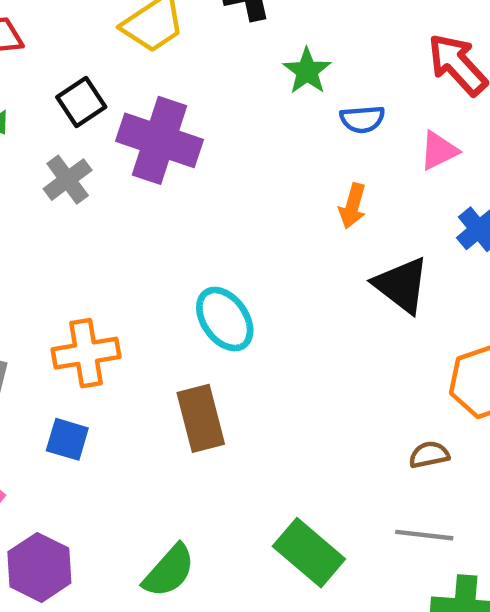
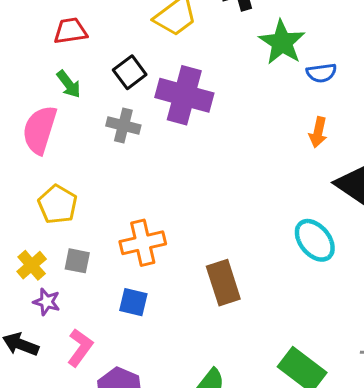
green star: (307, 71) -> (282, 42), size x1.4
gray cross: (68, 180) -> (123, 125), turned -36
cyan ellipse: (225, 319) -> (315, 240), moved

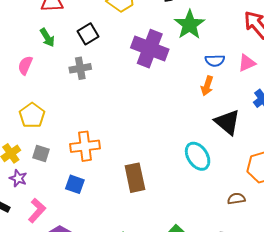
blue semicircle: (321, 73) -> (215, 61), moved
purple cross: (184, 95) -> (150, 49), moved
gray cross: (123, 125) -> (80, 68), turned -30
pink semicircle: (40, 130) -> (25, 65), size x0.6

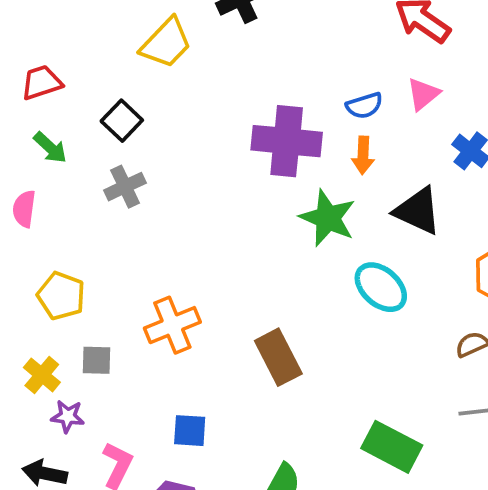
green star: (190, 25) -> (328, 218), moved
purple cross: (150, 49) -> (287, 141), moved
blue square: (75, 184) -> (190, 431), moved

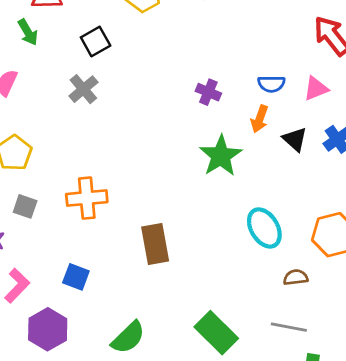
purple cross: (287, 141) -> (208, 92), size x0.5
green arrow: (50, 148) -> (28, 32), moved
gray cross: (125, 187) -> (83, 89), turned -32
black triangle: (418, 211) -> (295, 139), moved, size x0.7
cyan ellipse: (381, 287) -> (264, 228), moved

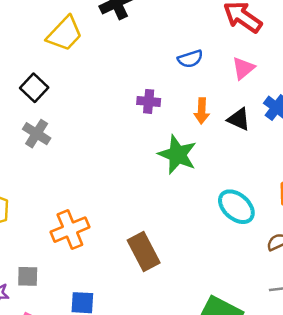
blue semicircle: (271, 84) -> (190, 59), moved
gray square: (25, 206) -> (28, 276), moved

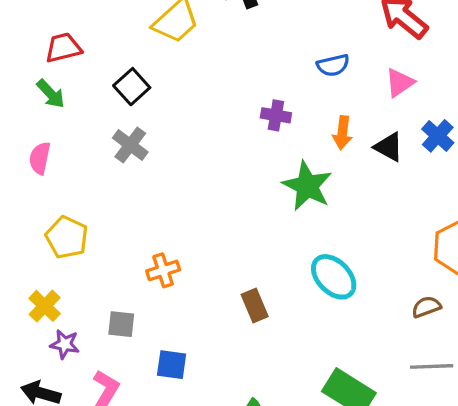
cyan ellipse: (236, 207) -> (334, 277), moved
orange cross: (70, 230) -> (163, 270), size x0.7
brown rectangle: (144, 251) -> (255, 306), size x0.7
gray square: (28, 276) -> (121, 324), moved

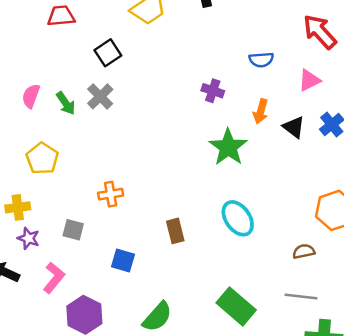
green arrow: (51, 94) -> (66, 103), moved
yellow cross: (45, 306) -> (18, 207), turned 30
blue square: (172, 365) -> (123, 260), moved

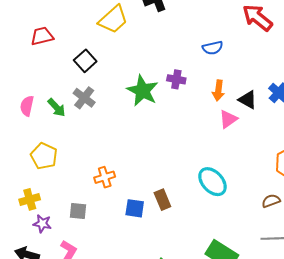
pink triangle: (309, 80) -> (228, 119), moved
green star: (228, 147) -> (143, 91), moved
blue square: (123, 260) -> (135, 208), moved

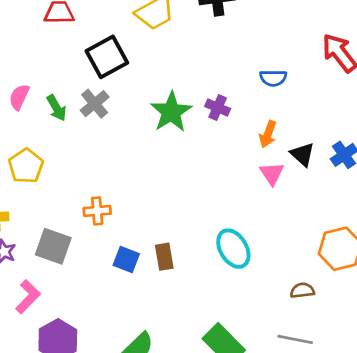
black square: (85, 61) -> (107, 57), size x1.4
pink triangle: (228, 119) -> (272, 174), turned -42
gray square: (78, 211) -> (53, 246), size x1.5

